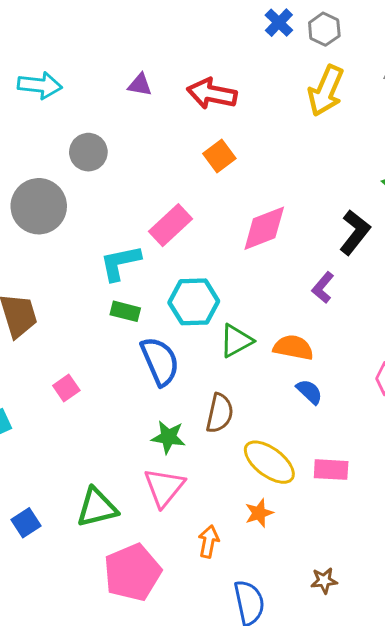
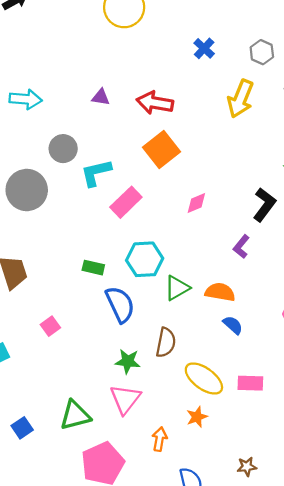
gray hexagon: (324, 29) -> (262, 52), moved
orange square: (219, 156) -> (161, 149), size x1.5
pink diamond: (264, 228) -> (196, 203), size x0.6
cyan L-shape: (120, 263) -> (96, 173), moved

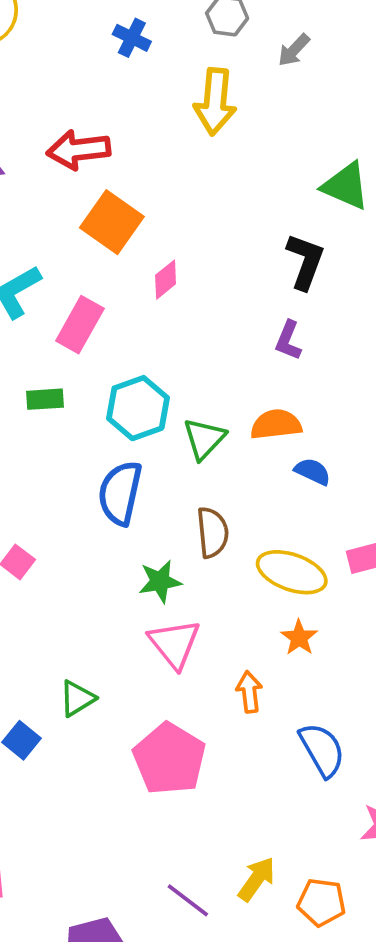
pink diamond: (196, 203) -> (166, 280), moved
green rectangle: (93, 268) -> (45, 399), moved
blue semicircle: (120, 304) -> (120, 493), turned -126
green triangle: (75, 415) -> (77, 698), moved, size x0.7

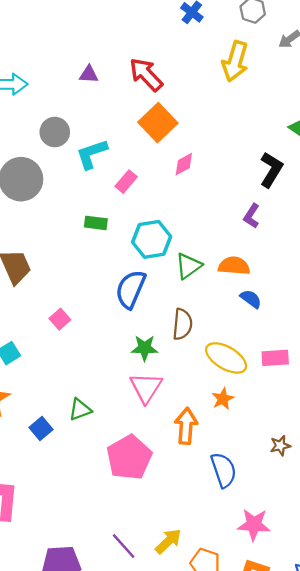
red arrow: (79, 150) -> (146, 74), turned 42
pink rectangle: (80, 325) -> (126, 182), size x0.7
orange arrow: (249, 692) -> (186, 426), size x1.4

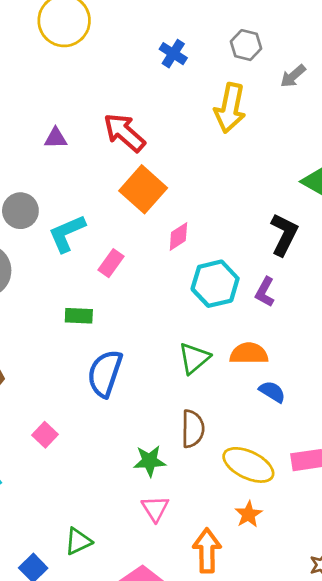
cyan hexagon: (152, 239) -> (215, 284), moved
blue semicircle: (131, 289) -> (105, 373), moved
pink triangle: (146, 388) -> (155, 509), size x0.7

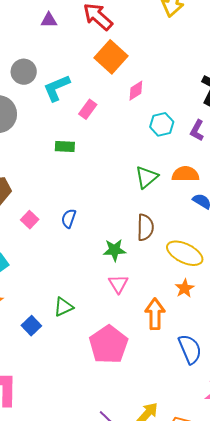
cyan hexagon: (215, 284) -> (162, 124), size x0.7
blue semicircle: (105, 373) -> (69, 218), moved, size x0.6
pink square: (45, 435) -> (30, 220), moved

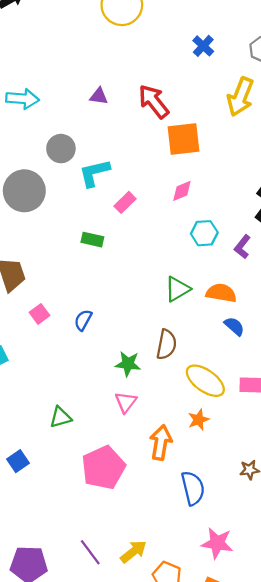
orange square: (111, 57) -> (183, 139), moved, turned 32
blue square: (31, 326) -> (18, 461), moved

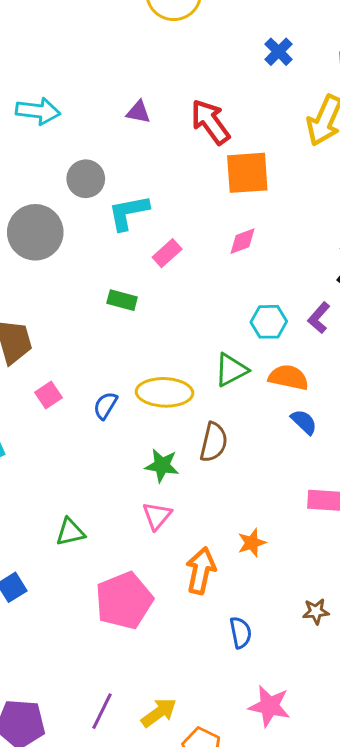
cyan hexagon: (204, 233) -> (269, 322), moved
yellow ellipse: (205, 381) -> (165, 392), moved, turned -36
blue semicircle: (193, 488) -> (241, 633), size x0.7
purple line: (90, 552) -> (102, 711), turned 60

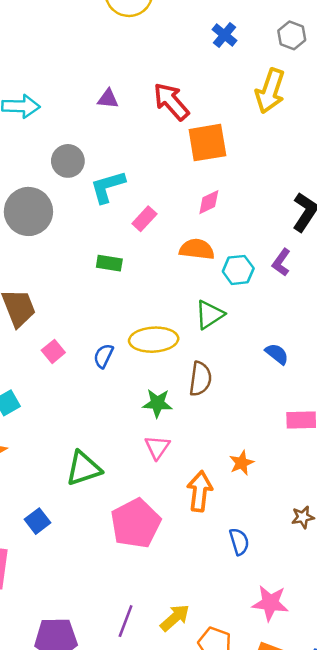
orange semicircle: (288, 377) -> (197, 249), moved
green triangle: (70, 532) -> (83, 468), size x1.4

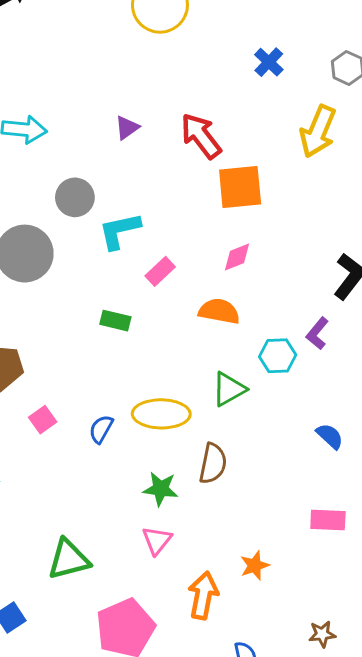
purple triangle: (108, 99) -> (127, 128), turned -45
cyan hexagon: (238, 270) -> (278, 356), moved
blue semicircle: (277, 354) -> (330, 436), moved

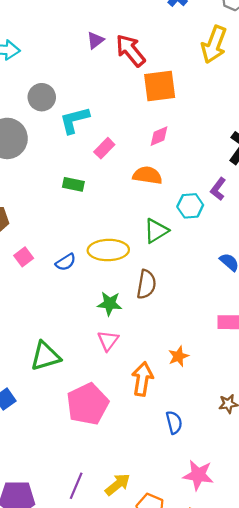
purple triangle: (127, 128) -> (95, 40), moved
blue semicircle: (101, 429) -> (66, 262), turned -150

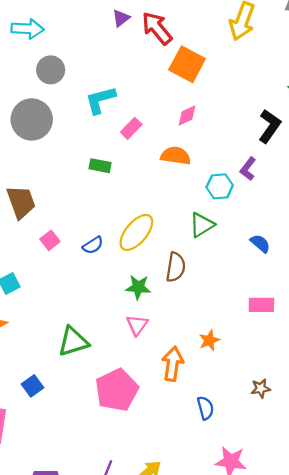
orange square: (160, 86) -> (187, 64), turned 36
gray circle: (42, 97) -> (51, 70), moved
green triangle: (156, 231) -> (202, 225), moved
yellow ellipse: (108, 250) -> (136, 232), turned -48

